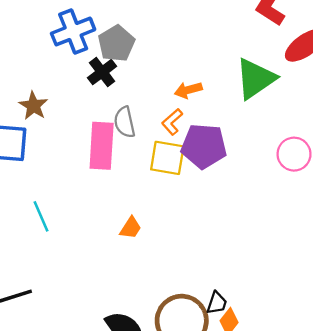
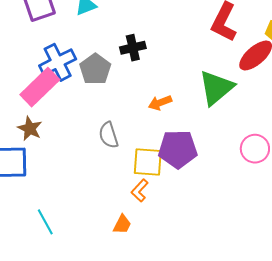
black cross: (102, 72) -> (133, 48), moved, turned 30
orange L-shape: (172, 122) -> (140, 191), moved
pink rectangle: (102, 146) -> (40, 87), moved, turned 48

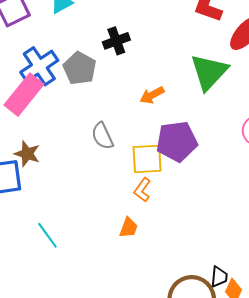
brown star: (30, 129) -> (27, 154), moved

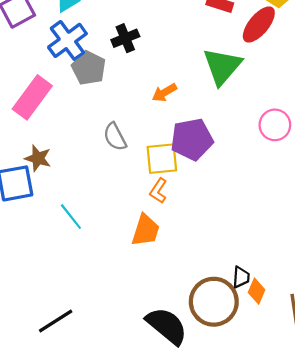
blue cross: (39, 66) -> (67, 40), moved
orange trapezoid: (129, 228) -> (146, 230), size x1.5
cyan line: (47, 235) -> (71, 217), moved

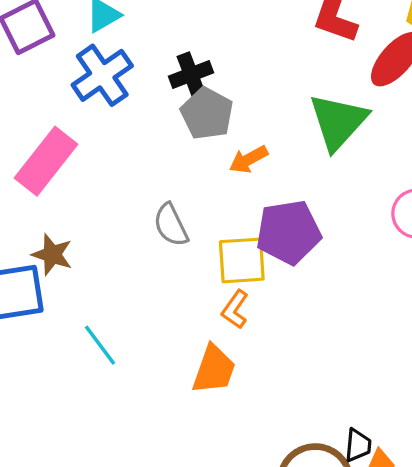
gray pentagon: (89, 68) -> (207, 114), moved

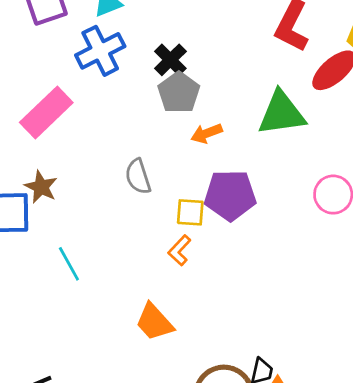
black cross: (191, 74) -> (170, 60), turned -32
green triangle: (338, 122) -> (282, 113), turned 32
yellow square: (242, 260) -> (190, 212), size x0.7
orange trapezoid: (214, 369) -> (154, 322), moved, turned 111

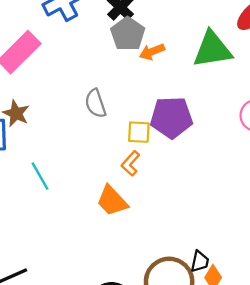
orange arrow: (207, 133) -> (152, 52), moved
orange trapezoid: (154, 322) -> (112, 201), moved

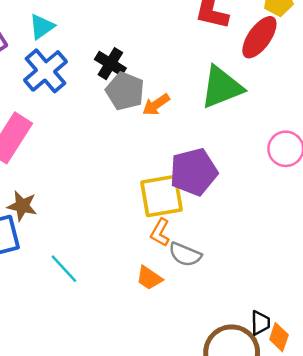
gray semicircle: (95, 103) -> (185, 254), moved, turned -36
yellow square: (139, 132) -> (161, 196), size x1.6
orange trapezoid: (112, 201) -> (149, 278), size x0.7

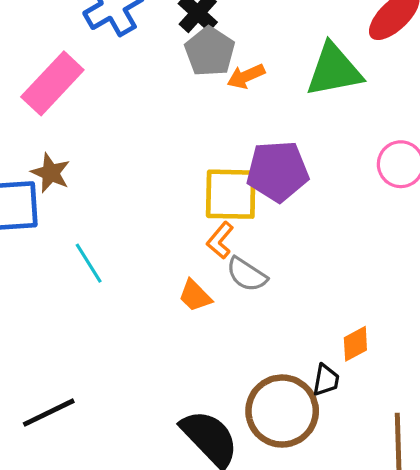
orange diamond: (279, 337) -> (355, 344), moved, turned 32

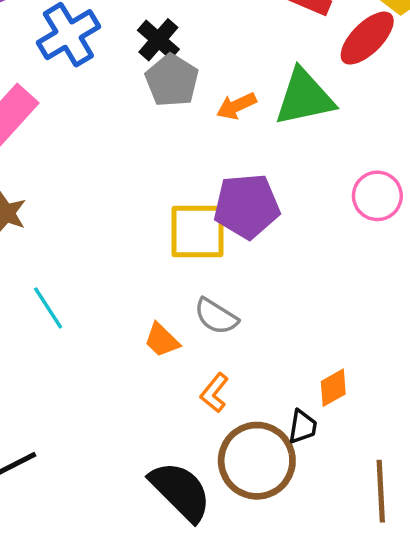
orange arrow: (246, 76) -> (236, 106), moved
orange L-shape: (220, 240) -> (214, 393), moved

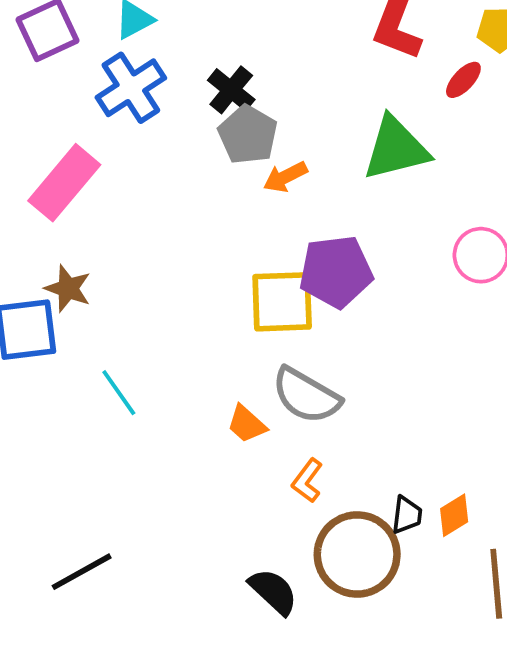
red ellipse: (367, 38) -> (463, 80), size x0.6
orange arrow: (236, 106) -> (285, 177), moved
gray semicircle: (216, 316) -> (306, 396), size x1.4
orange diamond: (333, 388) -> (454, 515), moved
black semicircle: (180, 491) -> (273, 591), size x0.7

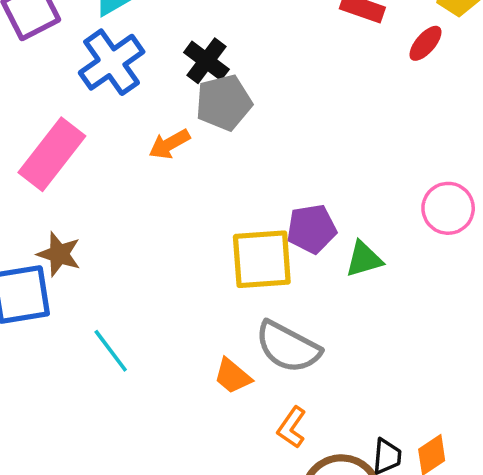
gray pentagon: (248, 135) -> (224, 103), turned 30
green triangle: (396, 148) -> (364, 259), moved, size x0.6
orange arrow: (285, 177) -> (169, 144), moved
purple pentagon: (336, 272) -> (312, 229), size x0.7

